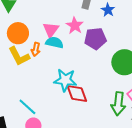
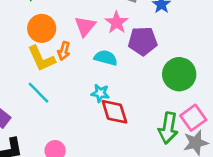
cyan semicircle: (54, 43) -> (106, 58), moved
cyan star: (65, 80) -> (100, 93), size x0.6
cyan line: (27, 107) -> (38, 93), moved

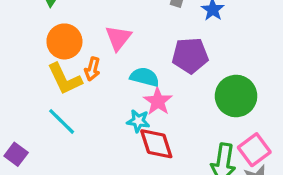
pink star: (117, 22) -> (158, 101), moved

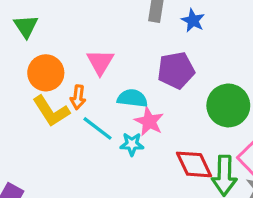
cyan line: (62, 121) -> (98, 128), moved
red diamond: (156, 144) -> (194, 164), moved

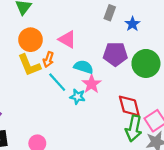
pink triangle: (100, 62) -> (67, 39), turned -42
green circle: (228, 105) -> (146, 63), moved
red diamond: (194, 164) -> (129, 106), moved

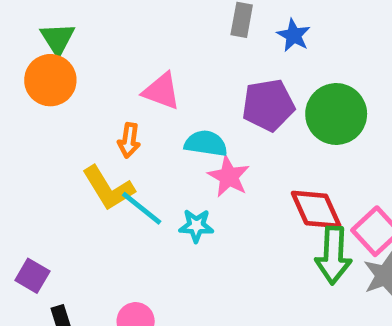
orange circle: (31, 40) -> (50, 80), moved
yellow L-shape: (29, 65) -> (108, 188), moved
cyan line: (57, 82) -> (142, 208), moved
cyan star: (78, 97) -> (196, 226), moved

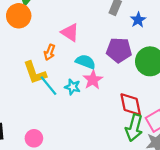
cyan star: (196, 226) -> (73, 87), moved

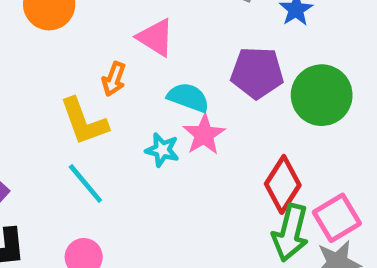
cyan line: (48, 86) -> (85, 183), moved
red diamond: (131, 104) -> (283, 184), turned 45

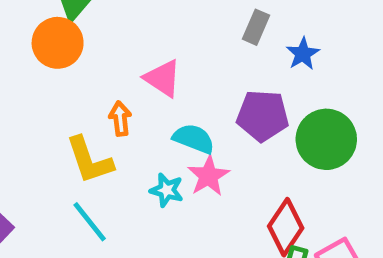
orange arrow: (114, 79) -> (120, 119), turned 152

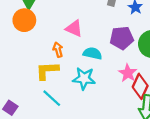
yellow L-shape: (89, 160) -> (47, 71), turned 115
pink star: (208, 176) -> (128, 73), moved
cyan star: (167, 190) -> (84, 78), size x1.5

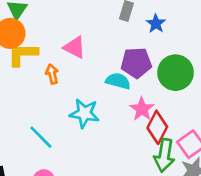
cyan semicircle: (92, 53) -> (118, 81), moved
yellow L-shape: (47, 71) -> (23, 54), moved

